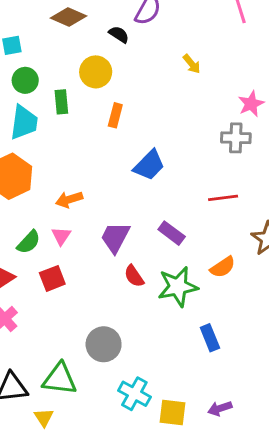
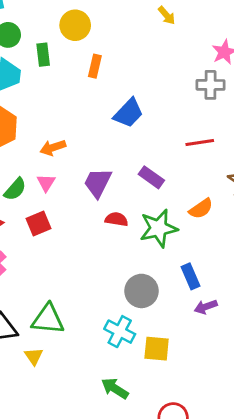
red semicircle: (134, 276) -> (117, 219), turned 135
gray circle: (104, 344) -> (141, 291), moved
purple arrow: (220, 408) -> (206, 307), moved

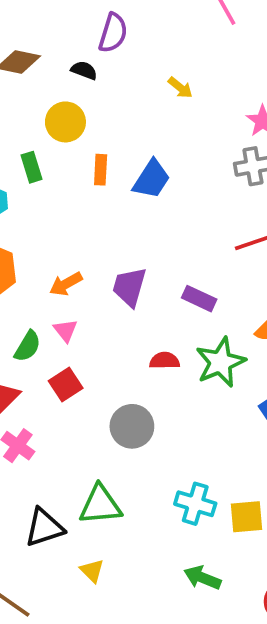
blue trapezoid: (128, 113) -> (151, 179), moved
purple trapezoid: (98, 183) -> (129, 287), moved
gray circle: (141, 291) -> (132, 426), moved
yellow triangle: (34, 356) -> (92, 571), moved

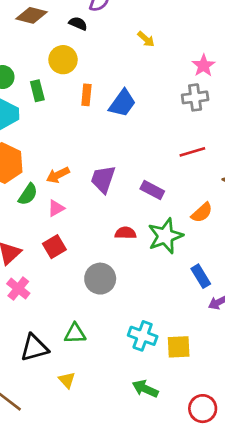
pink triangle: (65, 331) -> (56, 208), turned 36
green semicircle: (28, 346) -> (28, 194), moved
green triangle: (100, 505) -> (75, 334), size x0.7

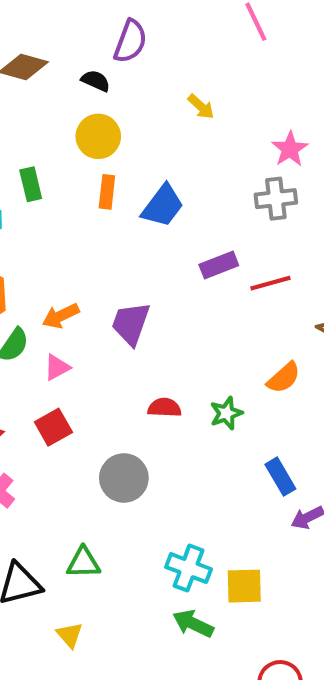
yellow circle: (63, 60) -> (98, 136), moved
purple rectangle: (152, 190) -> (219, 265), moved, turned -50
green star: (165, 236) -> (226, 413), size x0.6
green arrow: (145, 389) -> (193, 624), moved

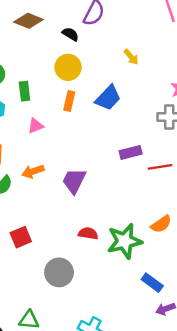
blue trapezoid: (163, 206) -> (108, 98), moved
pink triangle: (57, 367) -> (35, 126), moved
green star: (226, 413) -> (125, 241), size x1.8
blue rectangle: (280, 477) -> (152, 283), turned -30

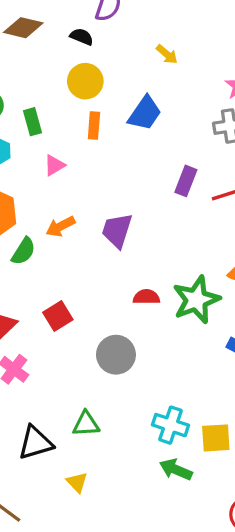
purple rectangle: (131, 152) -> (186, 181), turned -45

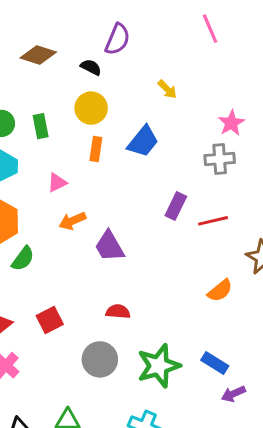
green rectangle: (33, 122) -> (41, 126), moved
orange arrow: (60, 226) -> (72, 221), moved
purple trapezoid: (117, 230) -> (109, 246), turned -52
red semicircle: (146, 297) -> (118, 312), moved
green star: (196, 300) -> (159, 366), moved

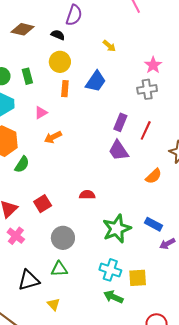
red line: (213, 221) -> (146, 130), turned -48
purple trapezoid: (109, 246) -> (119, 151), moved
gray circle: (100, 359) -> (63, 238), moved

